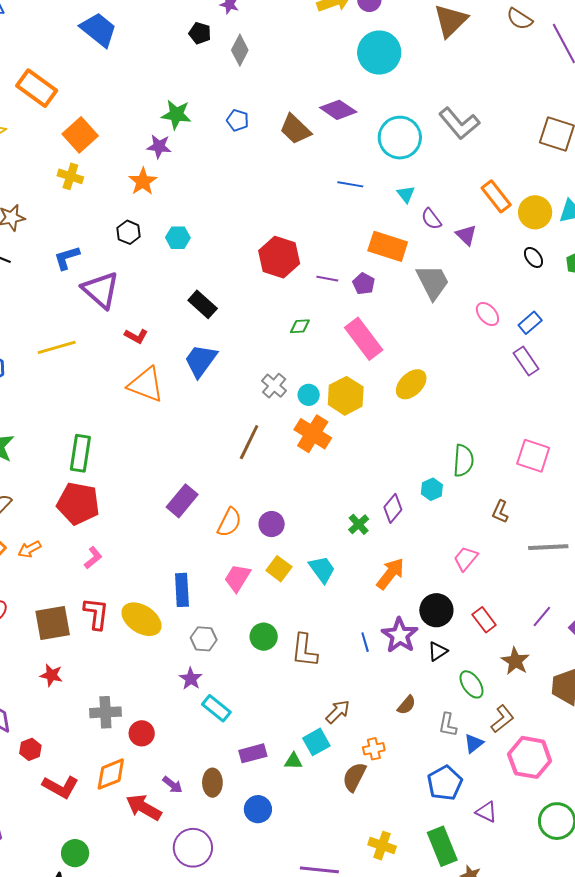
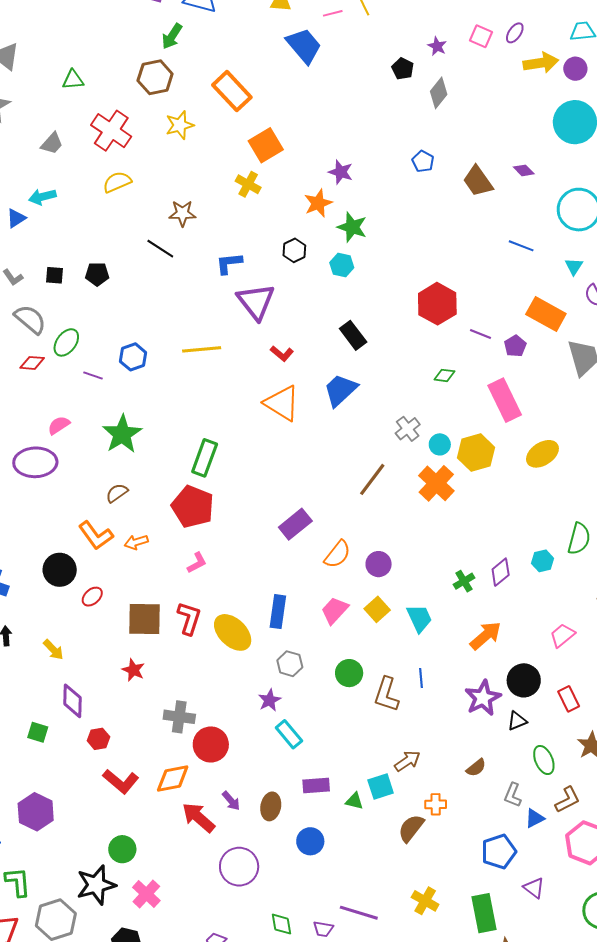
purple diamond: (338, 110) -> (524, 170), size x0.6
green star: (176, 115) -> (352, 227), moved
blue line: (365, 642) -> (421, 678), moved
red circle: (142, 733) -> (211, 744), size x1.4

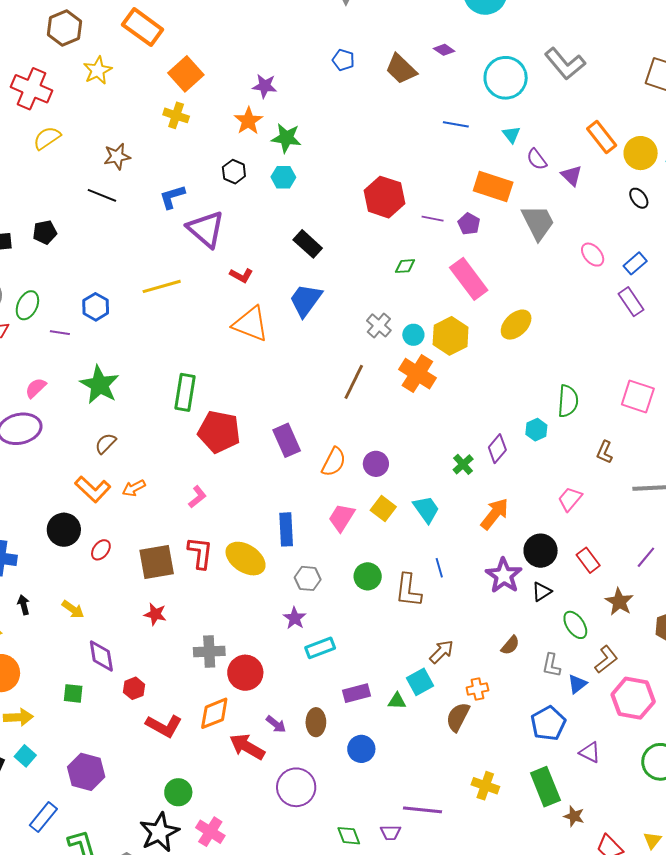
red pentagon: (193, 507) -> (219, 432), moved
purple rectangle: (295, 524) -> (287, 440), turned -64
cyan rectangle: (289, 734) -> (320, 648), turned -60

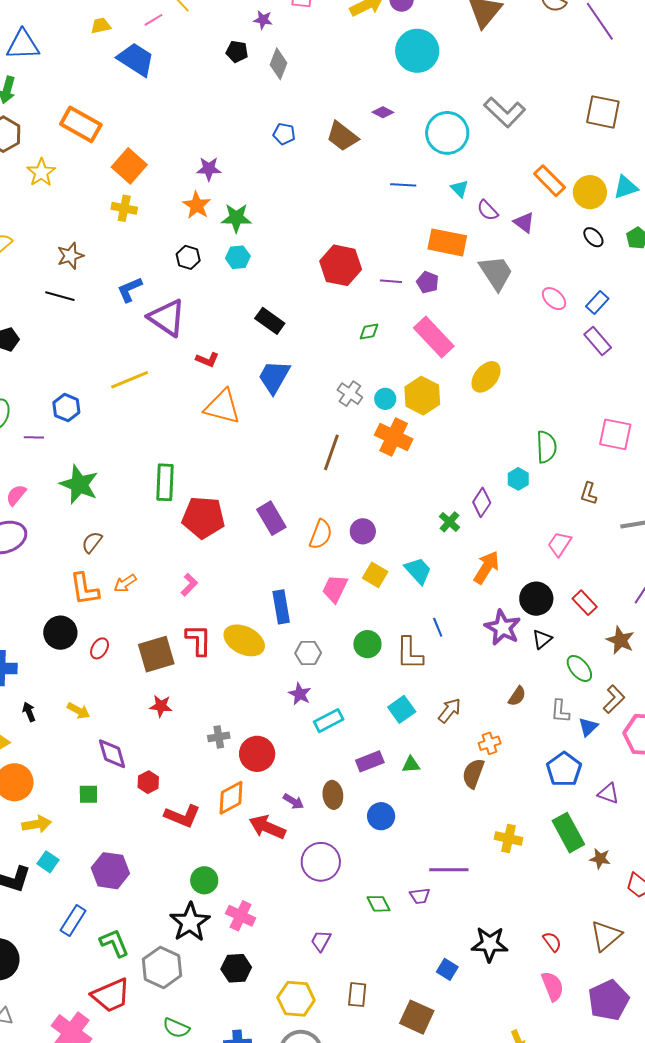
orange L-shape: (93, 489) -> (85, 589), turned 45
gray cross: (209, 651) -> (219, 737), size x0.7
cyan square: (420, 682) -> (402, 709), moved

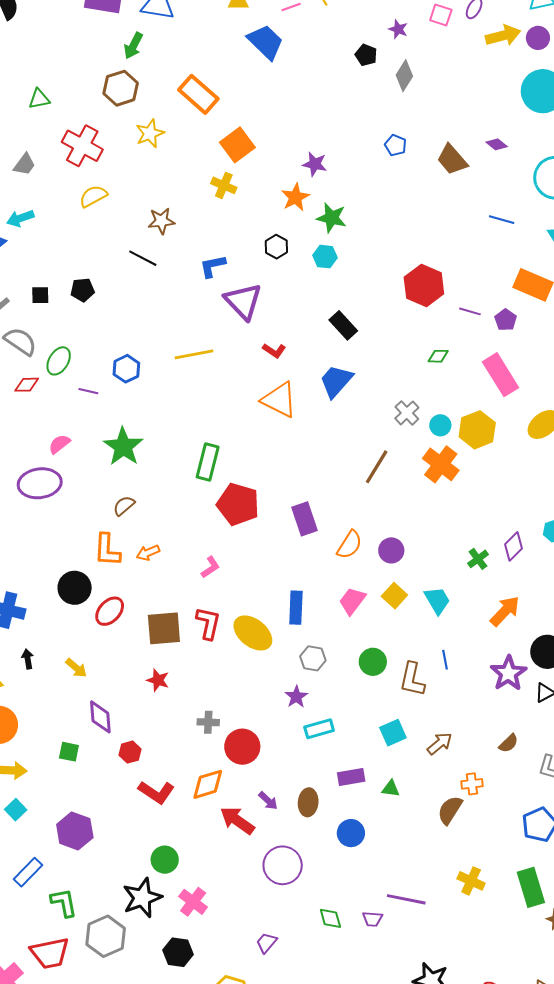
red ellipse: (100, 648) -> (110, 611), size x1.4

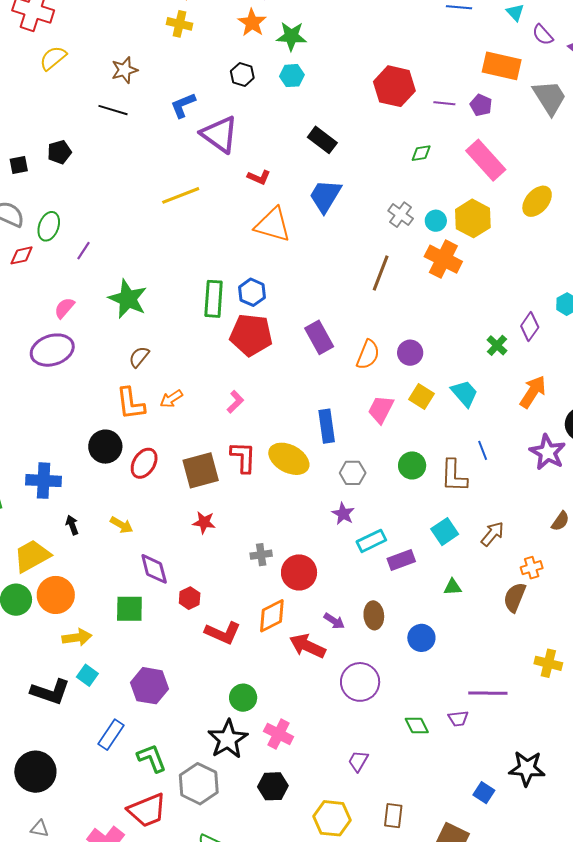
blue hexagon: (126, 369) -> (252, 292), moved
purple line: (88, 391) -> (84, 251), turned -60
green square: (69, 752) -> (129, 609), size x1.4
purple rectangle: (351, 777) -> (401, 560), moved

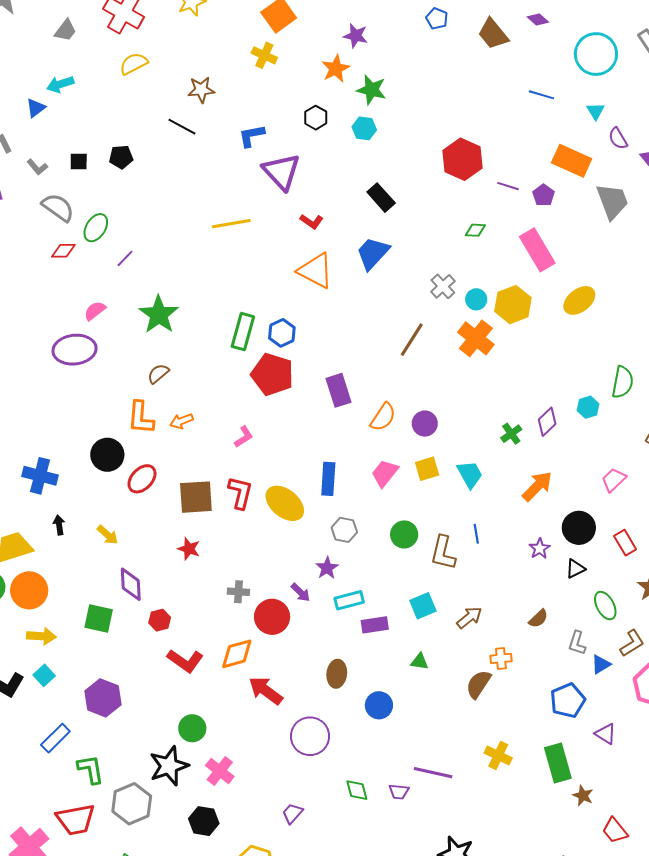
yellow square: (421, 396) -> (427, 469), turned 30
purple star: (548, 452) -> (540, 549), size x0.6
purple arrow: (334, 621) -> (301, 592), moved

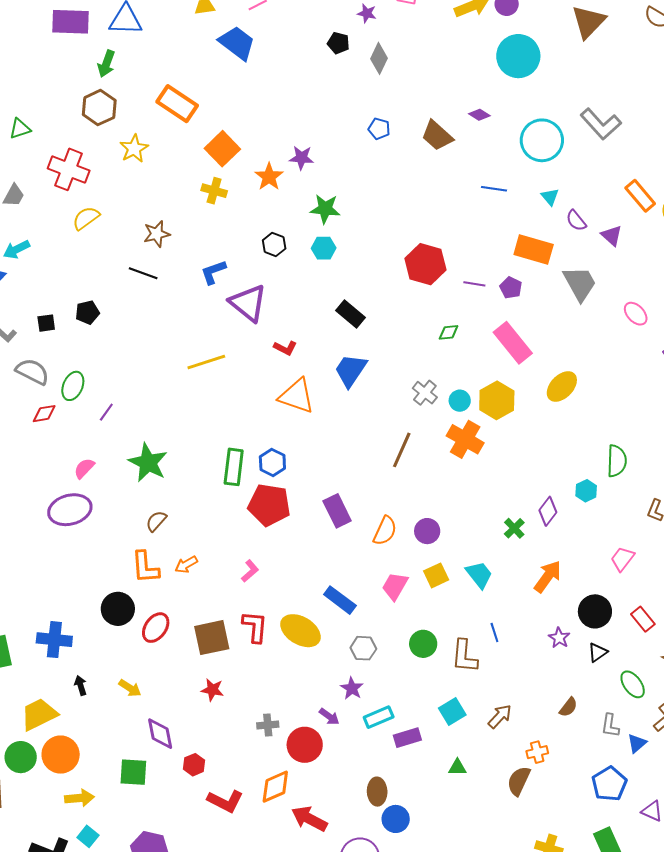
orange star: (336, 69) -> (269, 177), moved
blue rectangle: (328, 479) -> (340, 600), turned -48
blue circle: (379, 705) -> (396, 819), moved

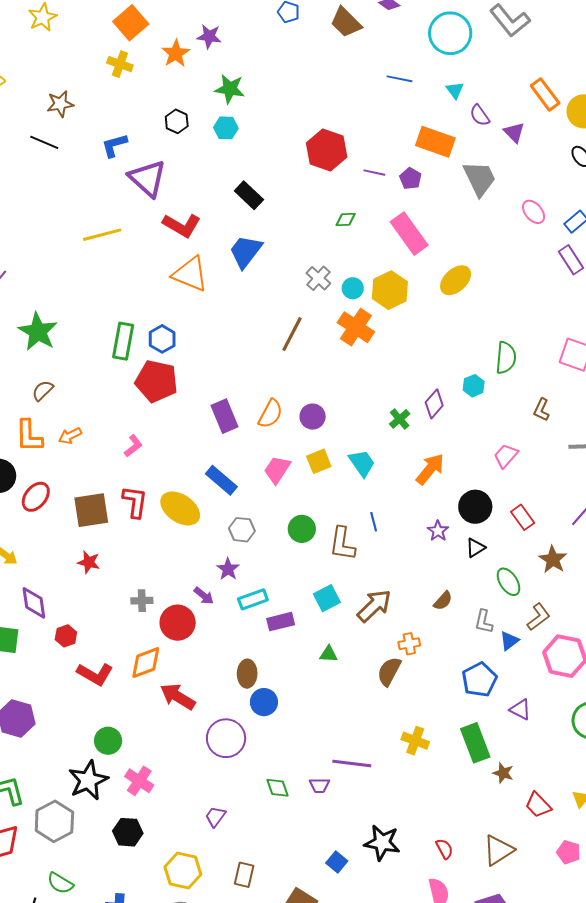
red L-shape: (285, 348) -> (182, 225), size x1.6
purple rectangle: (337, 511) -> (224, 416), moved
brown arrow: (500, 716) -> (374, 606), size x1.4

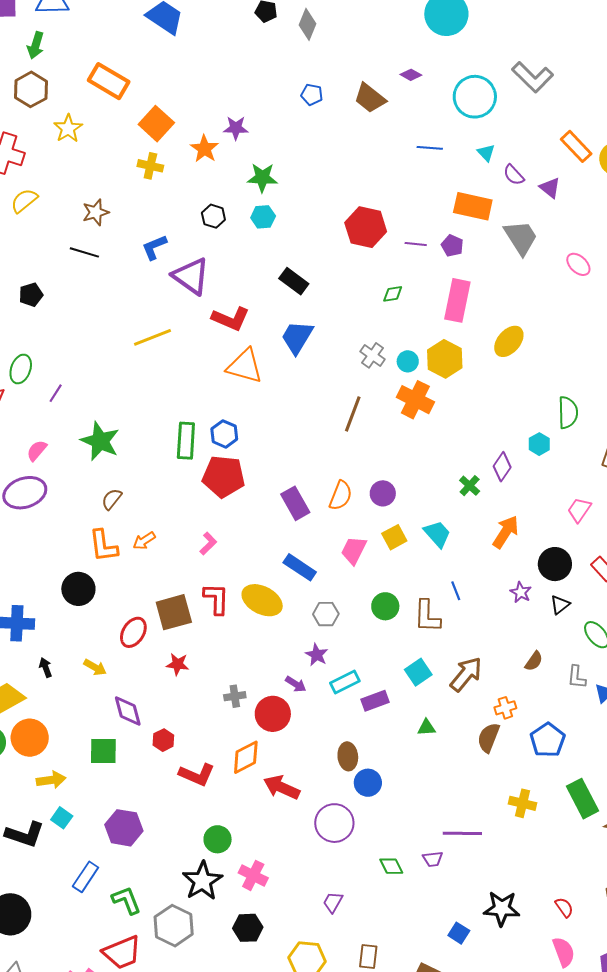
pink rectangle: (409, 234) -> (457, 300), turned 54
red ellipse: (36, 497) -> (133, 632), moved
blue pentagon: (479, 680) -> (548, 740), moved

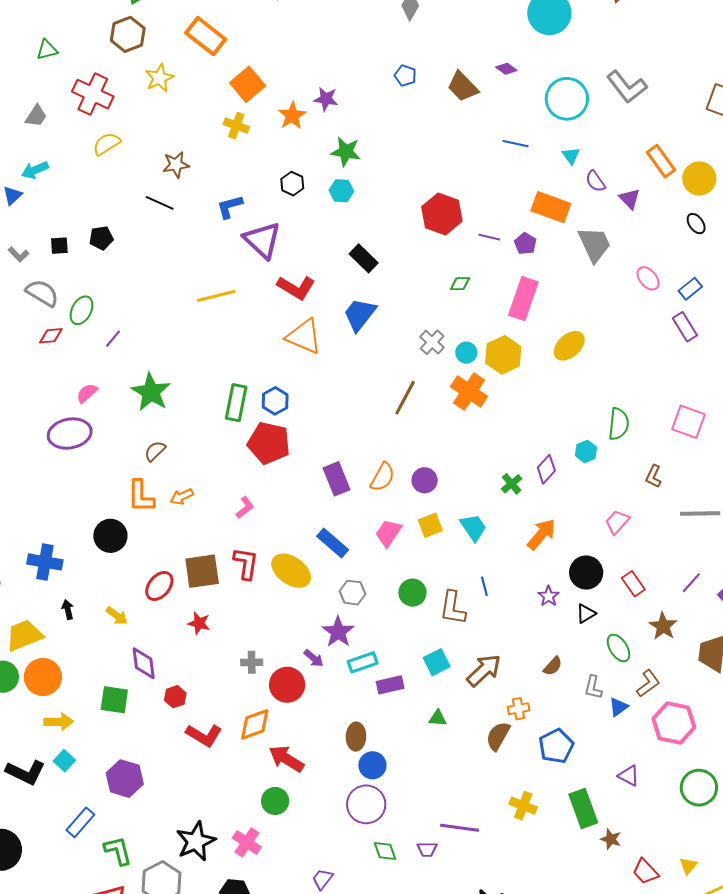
purple star: (317, 655) -> (338, 632), size x1.4
purple circle: (334, 823) -> (366, 804), moved
green circle: (218, 839) -> (275, 801), moved

